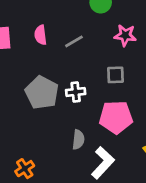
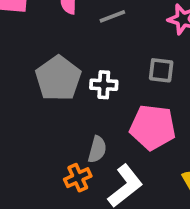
orange cross: (25, 169) -> (78, 178), moved

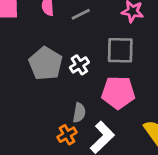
gray square: (161, 70) -> (120, 50), size x1.5
white cross: (104, 85) -> (79, 65), turned -30

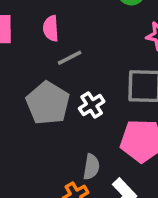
gray line: (81, 14) -> (70, 58), moved

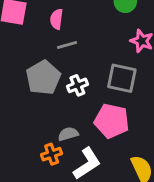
gray semicircle: (91, 167) -> (68, 134), turned -126

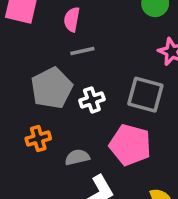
orange cross: (52, 154) -> (38, 139), moved

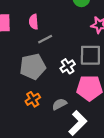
gray pentagon: (52, 88) -> (33, 67), turned 30
white cross: (92, 100) -> (68, 66), moved

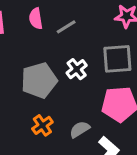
gray line: (45, 39) -> (66, 27), moved
white cross: (68, 66) -> (77, 69), moved

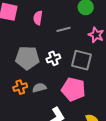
gray line: (66, 27) -> (63, 29), moved
gray semicircle: (80, 129) -> (39, 88), moved

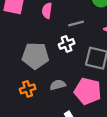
white cross: (53, 58) -> (67, 44), moved
gray semicircle: (39, 88) -> (58, 85), moved

